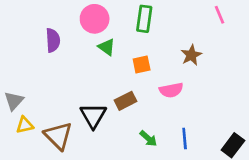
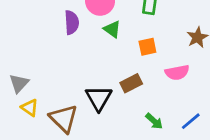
purple semicircle: (53, 40) -> (72, 22), moved
yellow triangle: (25, 125) -> (30, 108), turned 48
blue line: (185, 138) -> (191, 121), turned 55

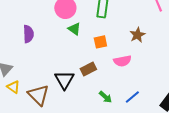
purple semicircle: (72, 22) -> (28, 34), moved

